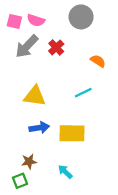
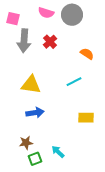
pink semicircle: (36, 20) -> (46, 13), moved
gray arrow: (27, 46) -> (24, 41), turned -40
yellow rectangle: (72, 133) -> (86, 118), moved, size x0.7
green square: (20, 181) -> (35, 159), moved

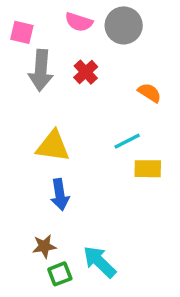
blue arrow: (35, 113) -> (60, 195), turned 90
yellow rectangle: (86, 118) -> (148, 169), moved
cyan arrow: (58, 152) -> (99, 262), size x1.5

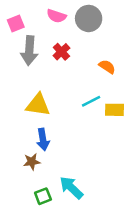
pink square: (22, 32) -> (16, 23), turned -35
yellow rectangle: (148, 169) -> (114, 110), moved
brown star: (44, 246) -> (32, 162), moved

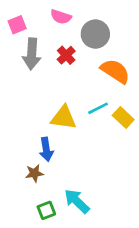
gray circle: (89, 18) -> (95, 34), moved
orange semicircle: (107, 67) -> (115, 71), size x1.6
yellow triangle: (38, 105) -> (64, 118), moved
yellow rectangle: (114, 110) -> (123, 118), turned 42

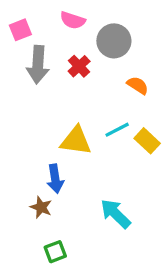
orange semicircle: (115, 71) -> (138, 85), size x0.6
brown star: (34, 173) -> (41, 207), turned 30
cyan arrow: (77, 201) -> (115, 214), moved

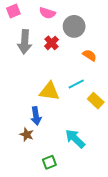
pink square: (20, 30) -> (13, 11), moved
yellow rectangle: (147, 141) -> (96, 101), moved
green square: (55, 252) -> (49, 162), moved

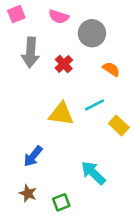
red cross: (51, 43) -> (64, 64), moved
blue arrow: (36, 116) -> (33, 156), moved, turned 48
brown star: (27, 135) -> (28, 193), moved

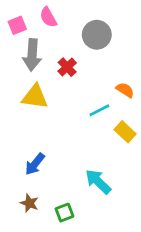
pink square: (16, 14) -> (17, 25), moved
pink semicircle: (59, 17) -> (48, 17), moved, turned 42
orange semicircle: (111, 69) -> (125, 90), moved
yellow triangle: (61, 114) -> (35, 97), moved

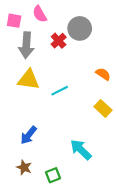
pink square: (17, 25) -> (14, 21), turned 32
red cross: (67, 67) -> (59, 41), moved
cyan line: (99, 110) -> (60, 91), moved

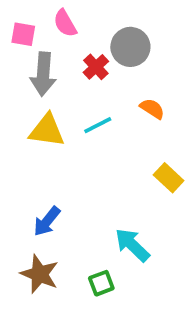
orange semicircle: (103, 74) -> (152, 109), moved
cyan line: (60, 91) -> (98, 125), moved
brown star: (24, 167) -> (40, 274), size x1.5
green square: (53, 175) -> (101, 283), moved

